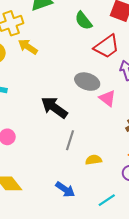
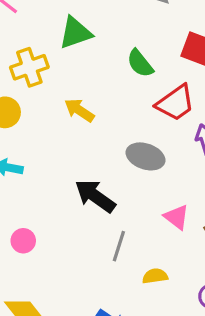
yellow arrow: (28, 47) -> (79, 110), moved
pink triangle: (107, 98) -> (177, 217), moved

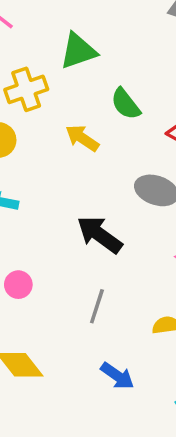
green semicircle: (140, 63) -> (126, 104), moved
gray line: (119, 246) -> (97, 306), moved

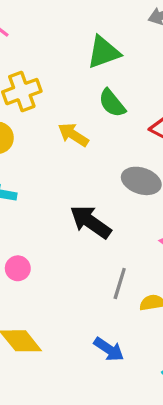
green triangle: (78, 51) -> (103, 52), moved
gray line: (97, 306) -> (120, 283), moved

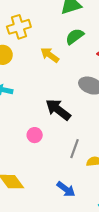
green semicircle: (112, 103) -> (75, 36), turned 90
pink circle: (18, 268) -> (35, 135), moved

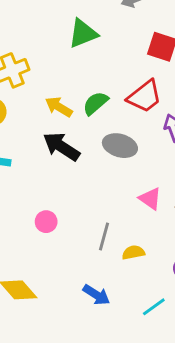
green semicircle: (75, 36) -> (95, 103), moved
black arrow: (58, 110) -> (61, 147), moved

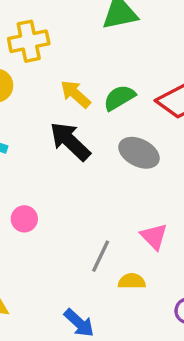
pink triangle: (150, 199) -> (154, 236), moved
pink circle: (46, 222) -> (24, 219), moved

